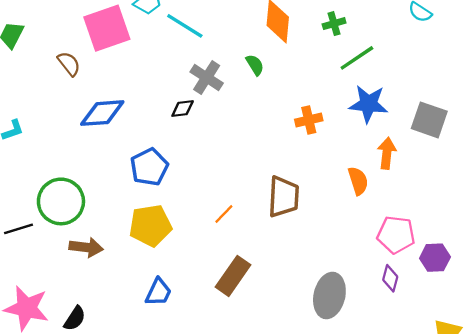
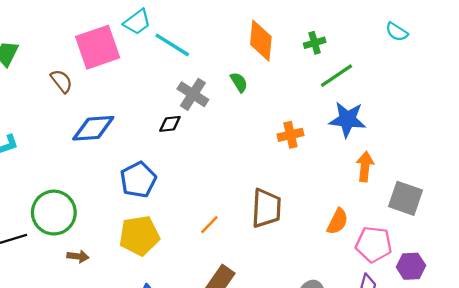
gray square: (429, 120) -> (405, 198), moved
orange semicircle: (358, 181) -> (338, 221), moved, turned 44
brown arrow: (86, 247) -> (78, 256), size x0.7

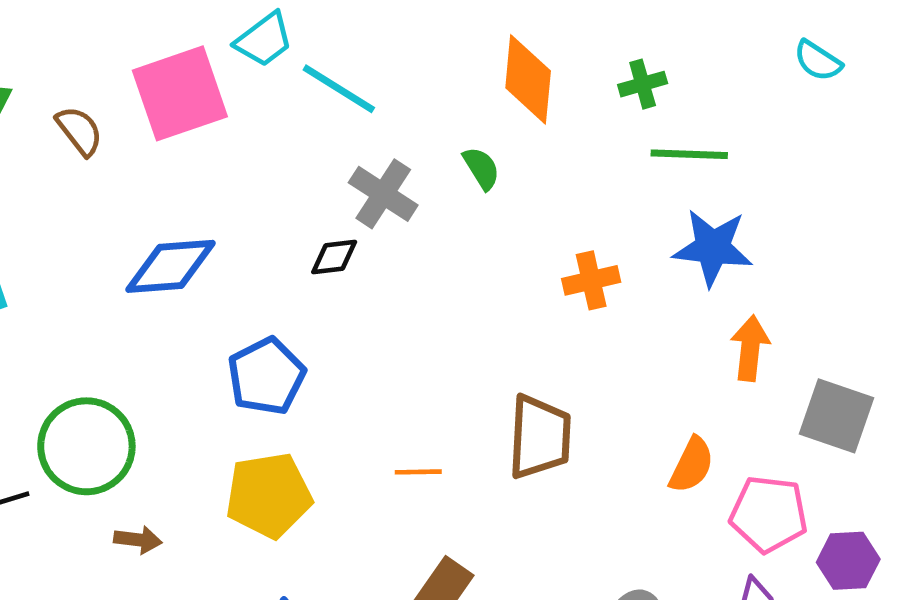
green line: (336, 76) -> (689, 154), turned 36
brown semicircle: (61, 81) -> (79, 131), moved
orange line: (209, 225) -> (418, 472), turned 45

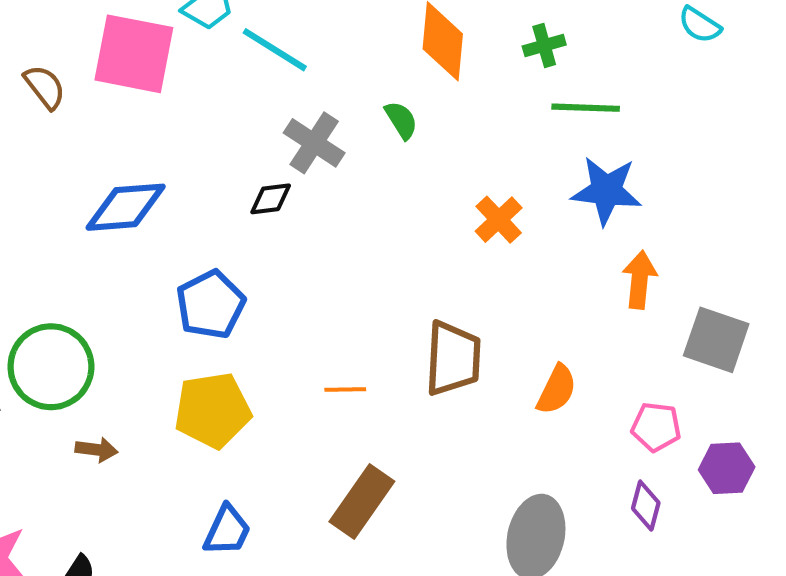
pink square: (180, 93) -> (134, 54), turned 30
orange cross: (591, 280) -> (499, 220), turned -30
orange semicircle: (692, 465) -> (557, 390), moved
pink pentagon: (769, 514) -> (656, 427), size x0.7

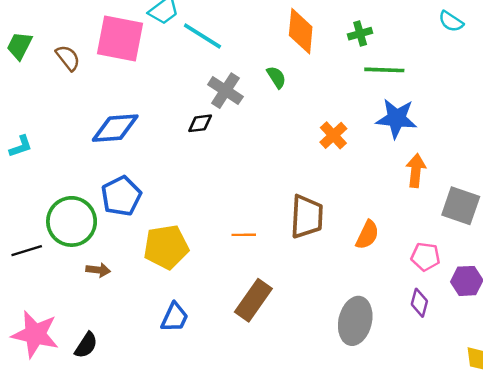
blue pentagon: (211, 305) -> (121, 196), moved

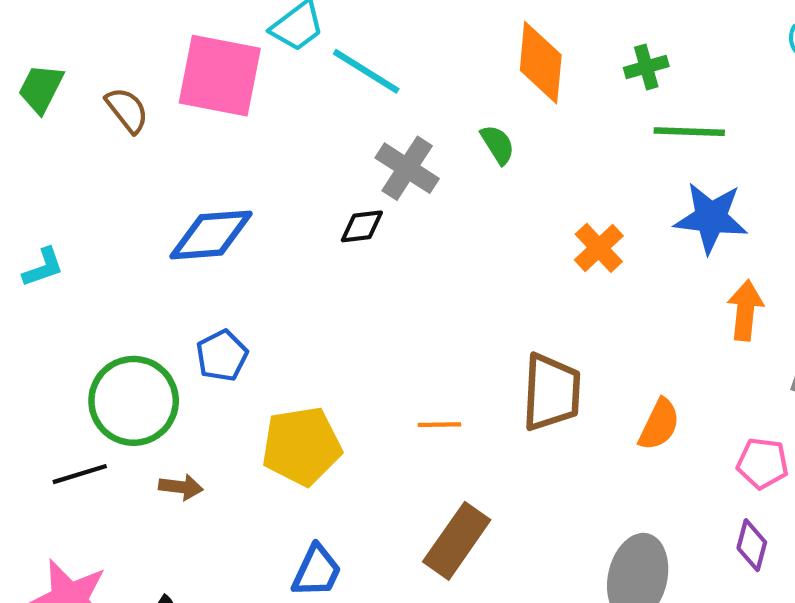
blue pentagon: (121, 196) -> (222, 356), size x0.7
black line: (27, 251) -> (80, 474), moved

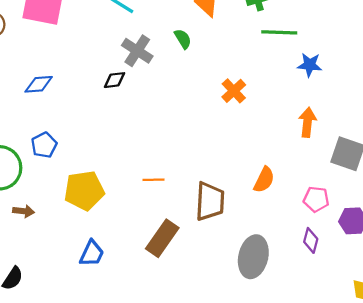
blue star: (711, 218) -> (310, 65), moved, size x0.7
blue diamond: (211, 235) -> (39, 84), size x0.7
brown trapezoid: (551, 392) -> (210, 201), moved

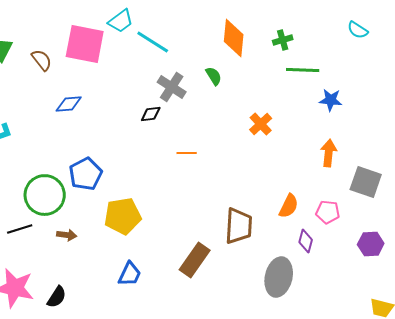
blue diamond: (39, 84) -> (69, 104), moved
blue pentagon: (44, 145) -> (86, 174), size x1.4
orange line: (154, 180) -> (187, 153), moved
pink pentagon: (316, 199) -> (328, 212), moved
purple diamond: (311, 240) -> (306, 241), moved

